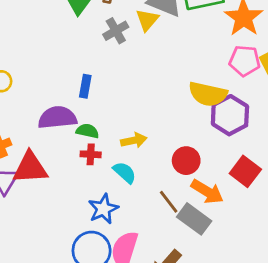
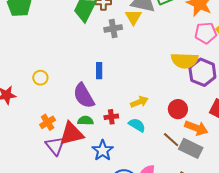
gray cross: (116, 31) -> (113, 28), turned 30
purple semicircle: (57, 118) -> (84, 96), turned -104
green semicircle: (87, 131) -> (86, 121), moved
blue star: (103, 209) -> (103, 150), moved

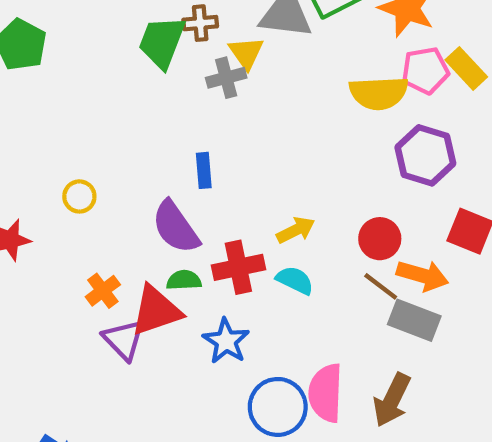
yellow triangle: (133, 17) -> (246, 53), moved
yellow semicircle: (185, 61) -> (379, 93), moved
red cross: (111, 117) -> (238, 267), size x1.6
brown line: (171, 140) -> (381, 286), moved

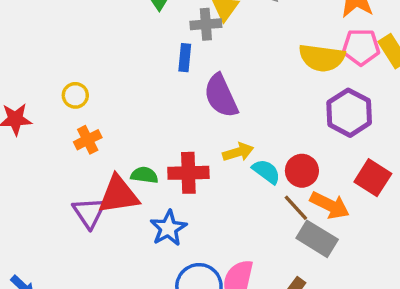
blue rectangle: (204, 170) -> (185, 58), moved
purple semicircle: (176, 227) -> (221, 96), moved
cyan semicircle: (295, 280) -> (266, 171), moved
orange cross: (103, 291) -> (88, 140), moved

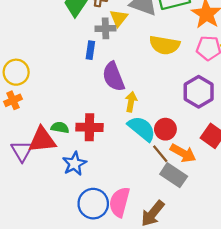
yellow semicircle: (322, 58) -> (165, 45), moved
yellow circle: (75, 95) -> (16, 72), size x1.5
orange cross: (88, 140) -> (13, 100), moved
yellow arrow: (238, 152) -> (131, 102), moved, turned -66
cyan semicircle: (266, 171) -> (142, 129), size x1.5

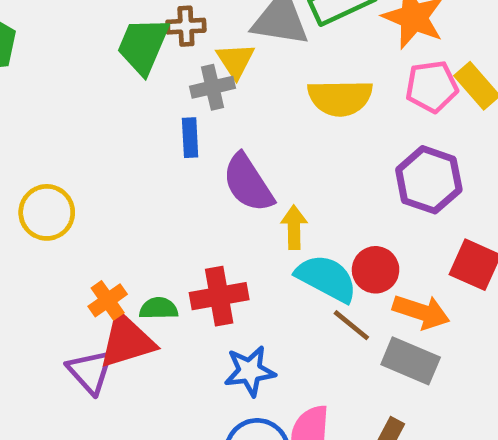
orange cross: (13, 100) -> (108, 300), moved
brown line: (160, 154) -> (351, 325), moved
blue star: (74, 164) -> (250, 371), moved, turned 30

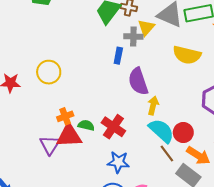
red cross: (219, 296) -> (113, 127), turned 30

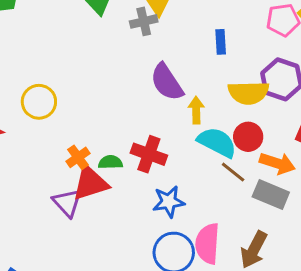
yellow semicircle: (187, 55) -> (248, 93), moved
blue rectangle: (118, 56) -> (221, 42), moved

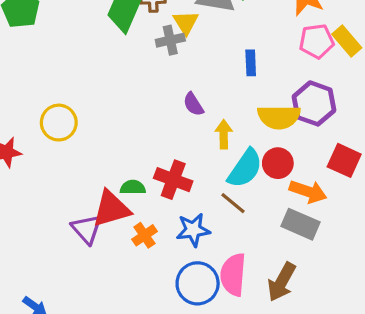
purple semicircle: (167, 82) -> (193, 104), size x0.6
cyan semicircle: (217, 142) -> (245, 168), turned 96
orange cross: (78, 157) -> (144, 235), moved
brown line: (233, 172) -> (233, 203), moved

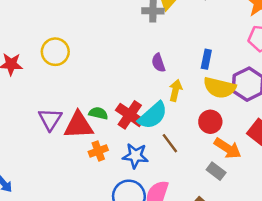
blue rectangle: (251, 63) -> (206, 59), moved
cyan semicircle: (245, 168) -> (153, 115), moved
gray rectangle: (301, 224) -> (216, 171), size x0.7
purple triangle: (87, 229) -> (50, 119), moved

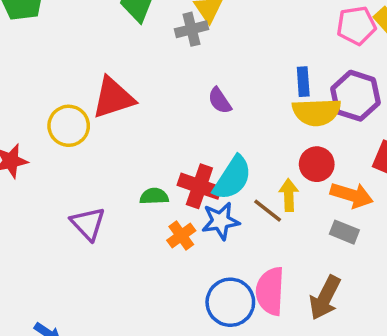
blue rectangle: (206, 59) -> (303, 82), moved
yellow arrow: (175, 90) -> (289, 195), moved
red triangle: (79, 125) -> (113, 98), moved
orange cross: (98, 151) -> (181, 236), moved
blue star: (135, 156) -> (221, 221), moved

